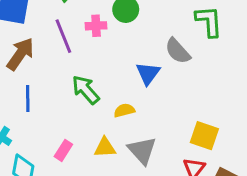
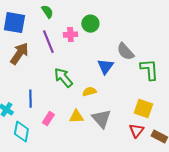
green L-shape: (209, 21) -> (149, 70), moved
blue line: (28, 99) -> (30, 99), moved

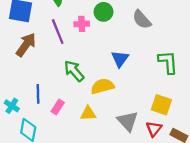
gray semicircle: (125, 52) -> (142, 20), moved
yellow semicircle: (89, 92) -> (102, 86), size x1.5
pink rectangle: (48, 119) -> (58, 107), moved
gray triangle: (101, 119) -> (128, 121), moved

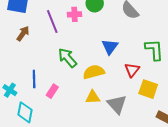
brown arrow: (26, 45) -> (23, 34), size x0.7
yellow triangle: (88, 113) -> (93, 97), moved
red triangle: (154, 129) -> (132, 70), moved

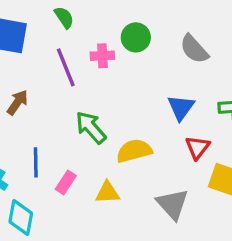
brown arrow: (23, 34) -> (17, 102), moved
blue triangle: (110, 47) -> (181, 107), moved
yellow triangle: (93, 97) -> (107, 192), moved

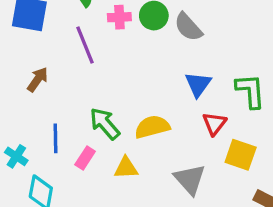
gray semicircle: (194, 49) -> (188, 27), moved
pink cross: (102, 56) -> (119, 17), moved
green arrow: (91, 127) -> (105, 124), moved

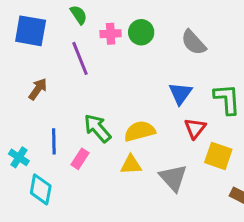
gray semicircle: (188, 27) -> (194, 42), moved
yellow triangle: (126, 168) -> (131, 165), moved

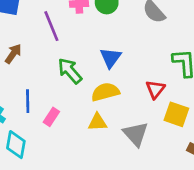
blue triangle: (180, 93) -> (111, 58), moved
green arrow: (97, 128) -> (70, 71), moved

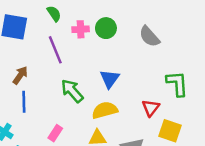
blue line: (28, 101) -> (24, 102), moved

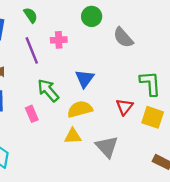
green circle: (106, 28) -> (92, 16), moved
pink cross: (81, 29) -> (59, 40), moved
yellow square: (170, 131) -> (153, 117), moved
pink rectangle: (55, 133) -> (32, 114), moved, turned -56

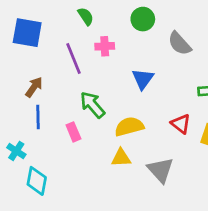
green semicircle: (31, 15) -> (86, 16), moved
blue triangle: (85, 79) -> (143, 79), moved
red triangle: (124, 107) -> (181, 124), turned -30

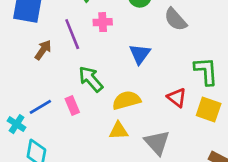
brown arrow: (34, 87) -> (43, 50), moved
blue line: (38, 117) -> (40, 107), moved, turned 60

